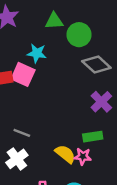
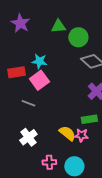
cyan star: (37, 53) -> (39, 61), moved
pink square: (23, 74) -> (39, 80), moved, turned 30
gray line: (22, 133) -> (28, 103), moved

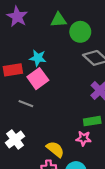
yellow semicircle: (67, 133) -> (55, 149), moved
white cross: (28, 137) -> (15, 139), moved

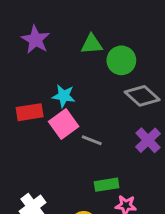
gray line: (26, 104) -> (92, 140), moved
green rectangle: (92, 121) -> (107, 185), moved

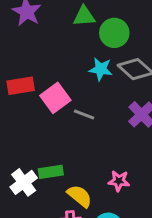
cyan star: (64, 96) -> (101, 69), moved
green rectangle: (107, 185) -> (51, 172), moved

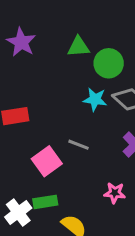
pink square: (55, 98) -> (47, 161), moved
pink star: (119, 181) -> (115, 193), moved

